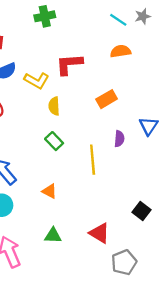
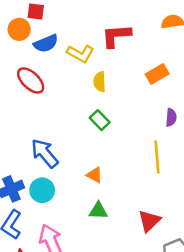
yellow line: (93, 160) -> (157, 157), moved
red triangle: (100, 233) -> (149, 221), turned 45
green triangle: (53, 236) -> (98, 211), moved

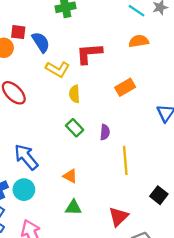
blue semicircle: (46, 43) -> (41, 42), moved, turned -100
purple semicircle: (171, 117) -> (105, 132), moved

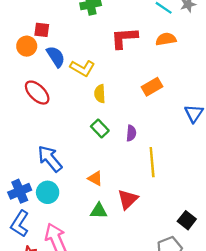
blue semicircle: (41, 42) -> (56, 57), moved
red L-shape: (89, 53) -> (124, 38), moved
black square: (159, 195) -> (187, 220), moved
red triangle: (118, 217) -> (128, 199), moved

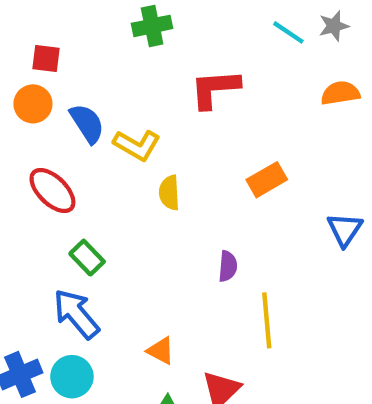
red square: (42, 30) -> (46, 58), moved
orange semicircle: (166, 39) -> (340, 93), moved
green rectangle: (100, 129) -> (87, 258), moved

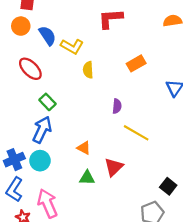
blue arrow: (76, 314) -> (42, 130), turned 65
yellow line: (267, 320) -> (136, 133), turned -55

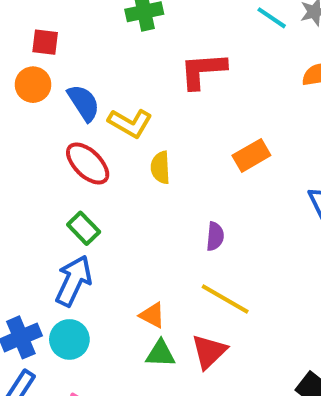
red ellipse: (30, 69) -> (88, 163), moved
yellow line: (136, 133) -> (225, 299), moved
green triangle: (87, 178) -> (160, 354), moved

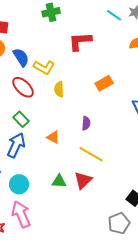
orange triangle: (152, 315) -> (53, 137), moved
cyan circle: (69, 339) -> (19, 184), moved

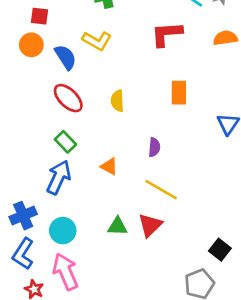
red L-shape: (80, 41) -> (167, 34), moved
yellow L-shape: (44, 67) -> (97, 41), moved
orange rectangle: (104, 83) -> (179, 93), turned -60

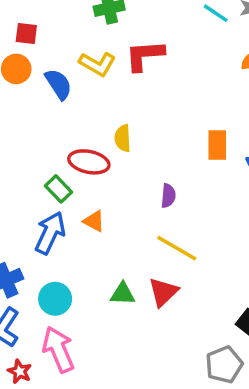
red L-shape: (167, 34) -> (145, 55), moved
orange rectangle: (179, 93) -> (217, 145), moved
red ellipse: (68, 98) -> (89, 162), moved, turned -32
orange triangle: (109, 166) -> (94, 221), moved

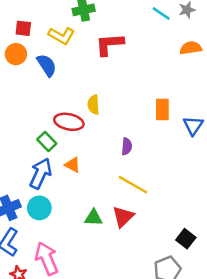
yellow L-shape: (97, 64) -> (61, 36), moved
cyan circle: (55, 299) -> (39, 208), moved

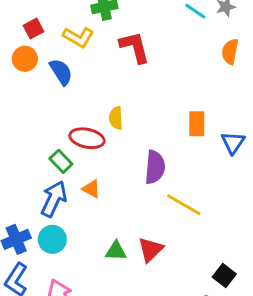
red square: (23, 28) -> (34, 28), turned -35
red L-shape: (109, 44) -> (135, 47), turned 80
orange semicircle: (191, 48) -> (230, 52), turned -70
purple semicircle: (127, 146) -> (155, 167), size x1.6
yellow line: (133, 185) -> (184, 205), moved

